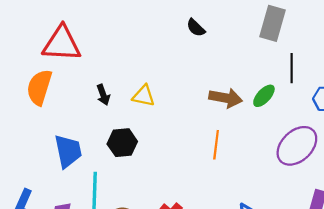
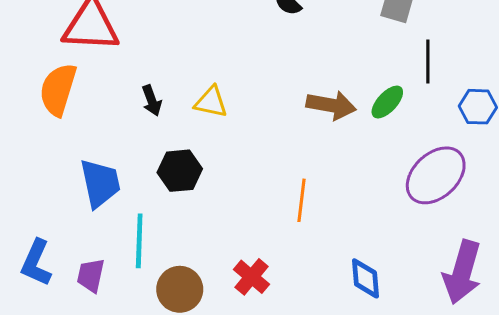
orange line: (216, 145) -> (301, 200), moved

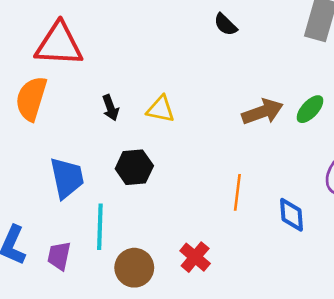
brown arrow: (331, 105) -> (262, 112), turned -30
blue diamond: (365, 278) -> (292, 215), moved

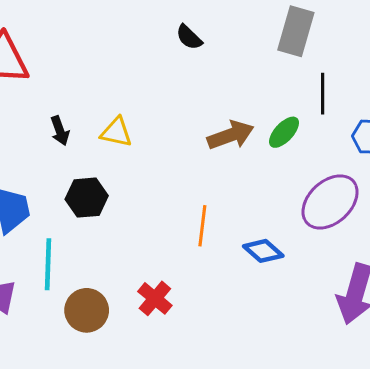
blue diamond: (292, 215) -> (263, 251), turned -44

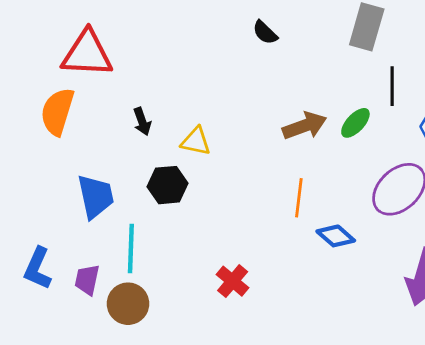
yellow triangle: (116, 132) -> (196, 141), moved
orange line: (202, 226) -> (299, 198), moved
brown circle: (87, 310) -> (128, 304), moved

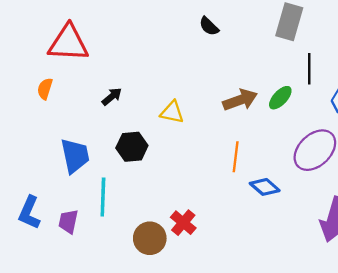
orange semicircle: (57, 112) -> (45, 89), size x0.6
black arrow: (142, 121) -> (112, 97), turned -110
yellow triangle: (196, 141) -> (172, 112), moved
brown circle: (128, 304) -> (150, 238), moved

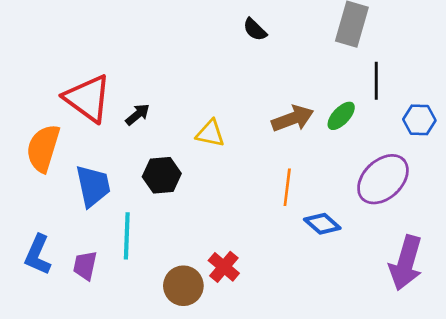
red triangle: (68, 43) -> (88, 98), moved, turned 33
orange semicircle: (45, 89) -> (43, 148), moved, size x1.8

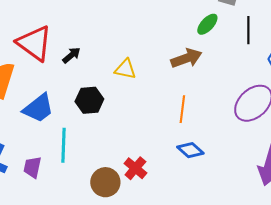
green ellipse: (341, 116) -> (207, 24), moved
blue trapezoid: (93, 186) -> (38, 108), turned 64
blue diamond: (322, 224) -> (190, 150), moved

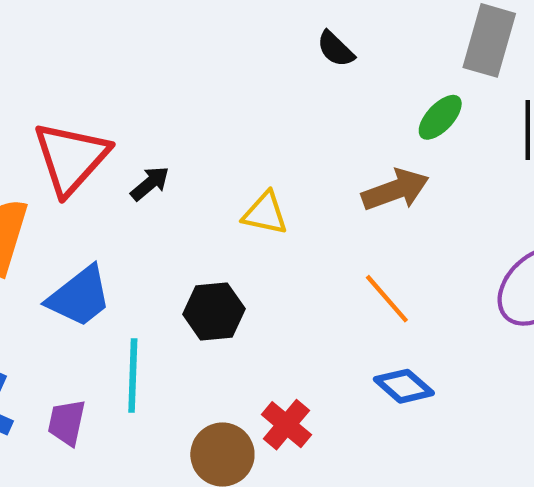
red triangle: (34, 43) -> (71, 158), turned 36
black hexagon: (89, 100) -> (214, 311), moved
orange line: (182, 109) -> (387, 299), turned -48

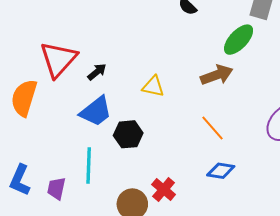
green ellipse: (440, 117) -> (239, 40), size x1.4
blue trapezoid: (79, 297) -> (96, 111), moved
blue diamond: (404, 386) -> (221, 171), turned -32

